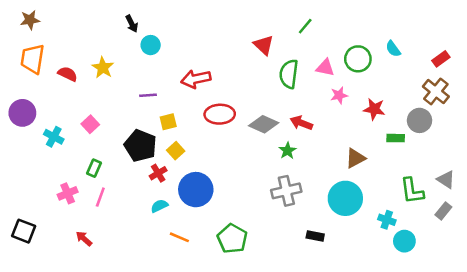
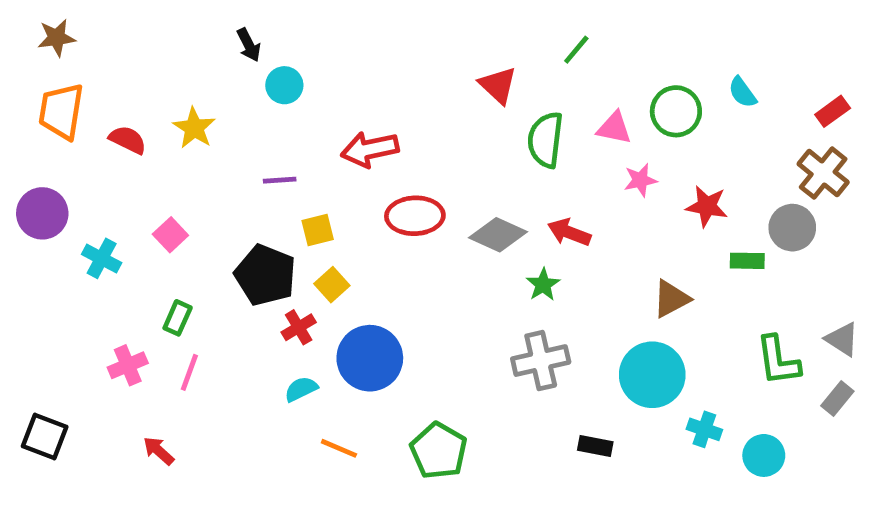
cyan cross: (387, 220) -> (704, 429), moved

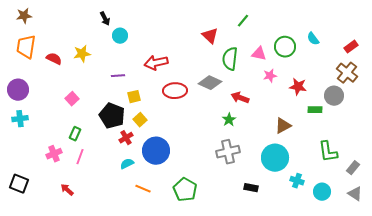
yellow star: (194, 128) -> (82, 54), turned 30
gray diamond: (498, 235) -> (210, 83), moved
cyan cross: (102, 258) -> (20, 119), moved, turned -35
gray triangle: (842, 339) -> (355, 194), moved

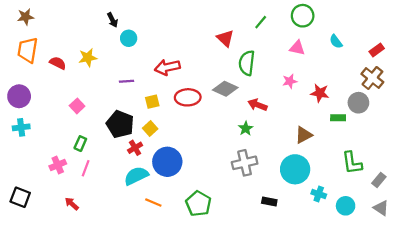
green circle: (285, 47) -> (303, 16), moved
pink triangle: (259, 54) -> (297, 48), moved
yellow square: (134, 97) -> (152, 102), moved
cyan semicircle: (127, 164) -> (136, 176), size x1.6

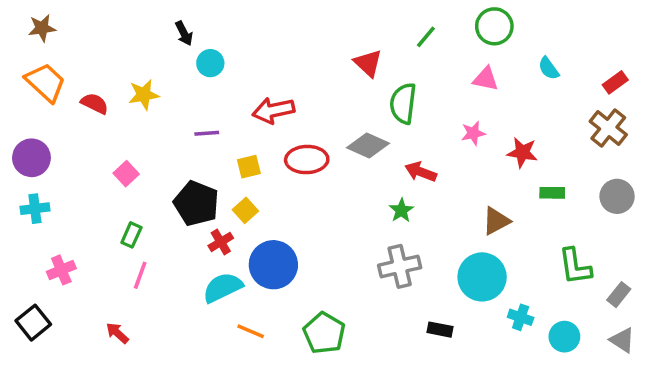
orange trapezoid: (28, 50) -> (46, 82), turned 124
gray circle: (358, 103) -> (617, 196), moved
pink cross: (58, 165) -> (61, 270), moved
black square: (20, 197) -> (33, 323), turned 30

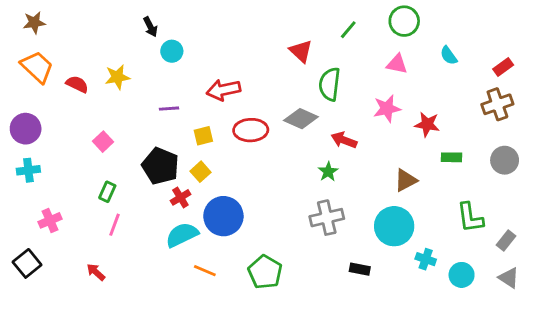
brown cross: (608, 128) -> (497, 104), turned 32
pink star: (473, 133) -> (387, 109), size x1.4

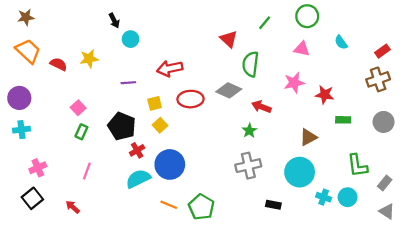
yellow square: (201, 172) -> (160, 125), moved
green rectangle: (107, 192) -> (81, 132), moved
black square: (27, 263) -> (32, 198), moved
orange line: (205, 271) -> (169, 205), moved
cyan circle: (462, 275) -> (348, 197), moved

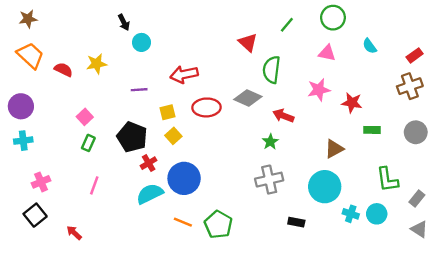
red arrow: (73, 207) -> (74, 233), moved

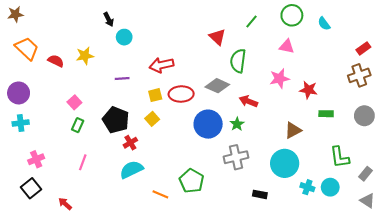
brown star: (28, 19) -> (15, 14), moved
cyan semicircle: (370, 46) -> (324, 24), moved
yellow square: (167, 112) -> (155, 95), moved
blue circle: (184, 178) -> (208, 124), moved
green pentagon: (218, 224) -> (191, 181), moved

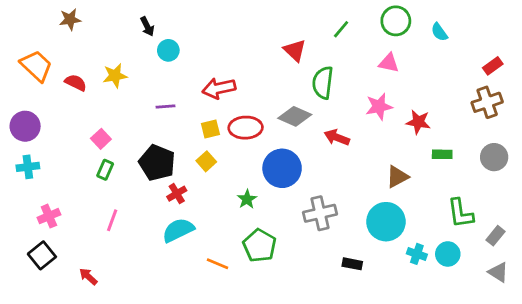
brown star: (15, 14) -> (70, 19), moved
green star: (237, 124) -> (247, 199), moved

